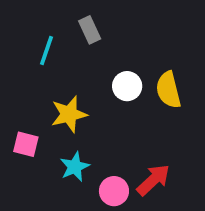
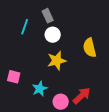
white circle: (127, 86) -> (53, 35), moved
yellow star: (69, 114) -> (57, 61), moved

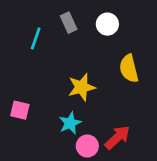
white circle: (53, 35) -> (107, 24), moved
cyan star: (40, 89) -> (70, 123), moved

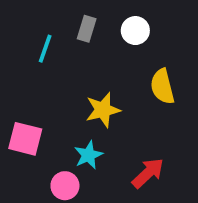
gray rectangle: (69, 23) -> (87, 29), turned 42
pink square: (20, 110) -> (25, 139), size x1.4
pink circle: (87, 146) -> (65, 186), moved

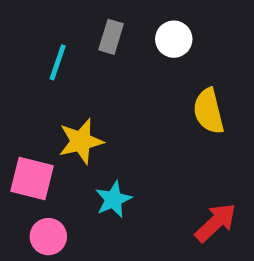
yellow star: (103, 110) -> (81, 141), moved
red arrow: (148, 173) -> (216, 223), moved
pink circle: (65, 186) -> (48, 237), moved

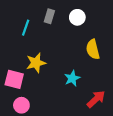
cyan star: (113, 199) -> (72, 78), moved

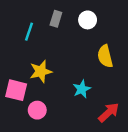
pink circle: (21, 105) -> (37, 110), moved

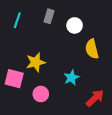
white circle: (88, 20) -> (75, 25), moved
cyan line: (29, 32) -> (17, 20), moved
pink circle: (37, 110) -> (41, 94), moved

